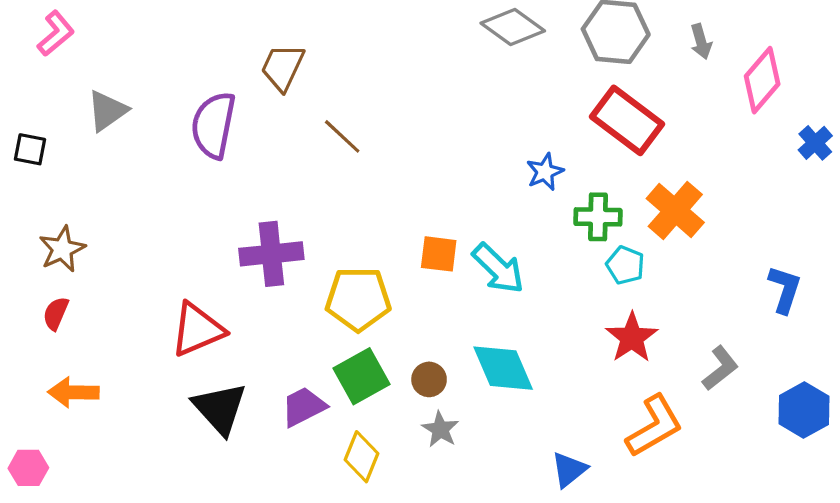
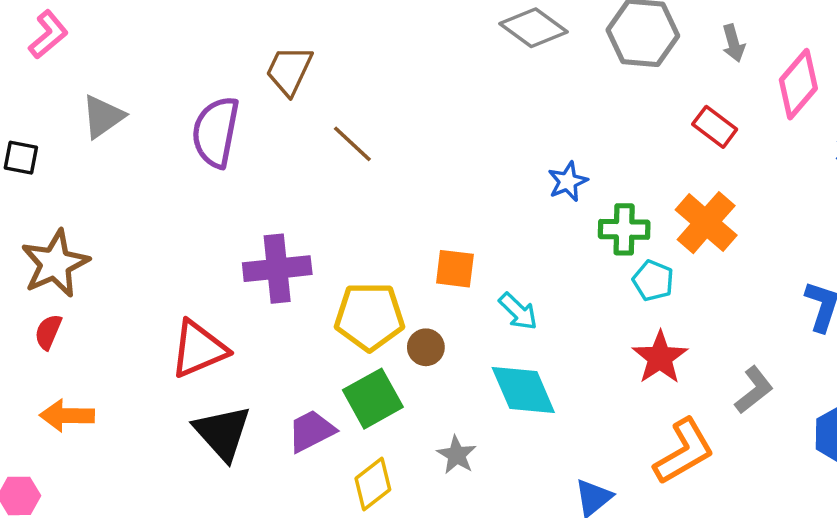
red rectangle: (627, 120) -> (715, 127), moved, size x0.6
brown star: (62, 249) -> (55, 264), size x1.4
cyan arrow: (498, 268) -> (518, 311), moved, size x0.7
brown circle: (429, 379) -> (426, 347), moved
yellow diamond: (361, 457) -> (373, 484), turned 30

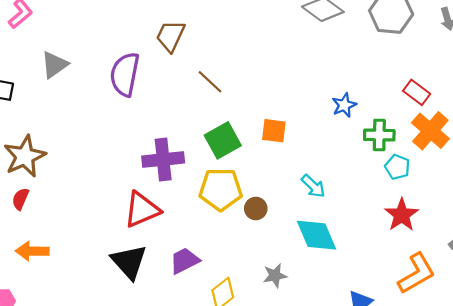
red rectangle: (715, 127) -> (417, 92), moved
orange square: (455, 269) -> (274, 131), moved
red triangle: (199, 349) -> (142, 210), moved
green square: (373, 399) -> (223, 140), moved
gray star: (457, 455) -> (275, 276), turned 30

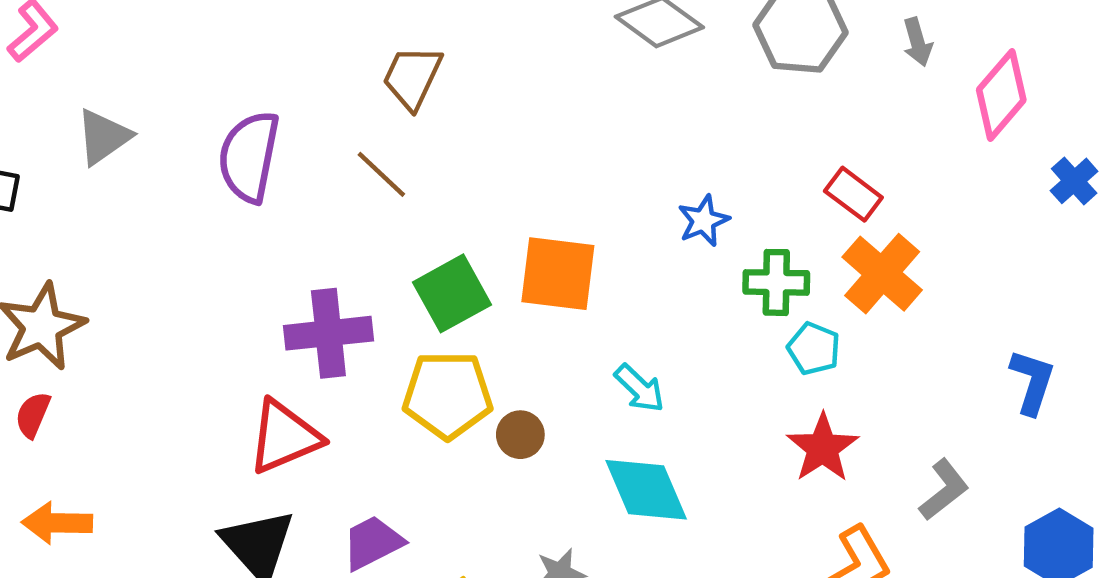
brown trapezoid: (171, 36) -> (412, 77), moved
brown line: (210, 82) -> (381, 174), moved
orange square: (274, 131) -> (558, 274), size x1.5

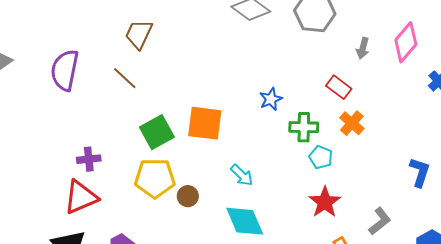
gray arrow: (917, 42) -> (363, 48), moved, turned 30
orange cross: (882, 274) -> (352, 123), size x0.7
purple cross: (328, 333) -> (89, 159), moved, size x0.6

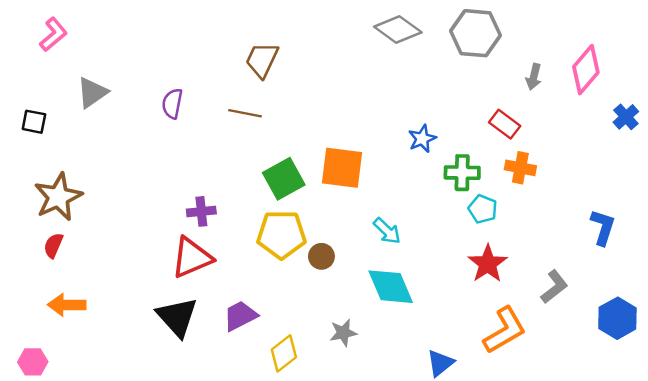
purple semicircle: (65, 70) -> (172, 104), size x0.6
brown line: (125, 78) -> (245, 113), turned -32
orange cross: (352, 123) -> (520, 168), turned -30

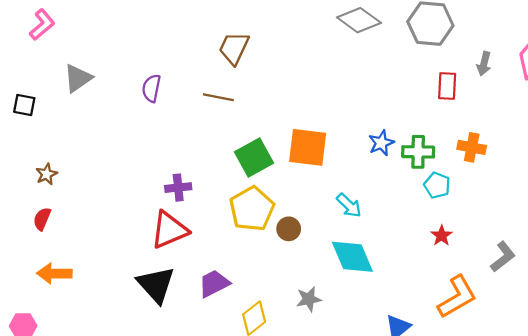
red rectangle: (505, 124) -> (447, 86), moved, turned 56
blue star: (422, 139) -> (381, 143), moved
brown star: (58, 197) -> (47, 174), size x0.5
yellow pentagon: (281, 235) -> (252, 209), turned -30
red star: (488, 264) -> (442, 236), size x0.6

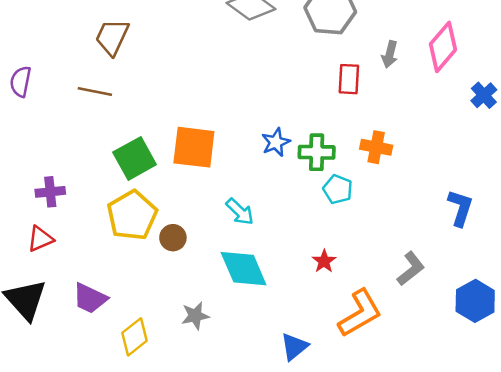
red triangle: (169, 230) -> (40, 239), size x0.6
red star: (442, 236) -> (324, 261), moved
purple trapezoid: (214, 284) -> (90, 298), turned -128

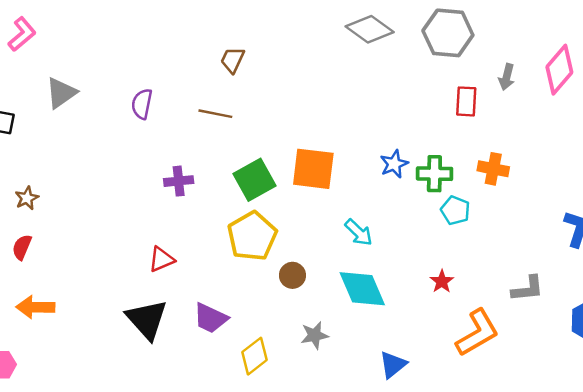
brown trapezoid: (112, 37) -> (232, 60), size x0.7
purple cross: (50, 192) -> (179, 181), moved
brown circle: (173, 238) -> (292, 275), moved
gray L-shape: (411, 269) -> (528, 289), turned 32
blue triangle: (294, 347) -> (393, 365), moved

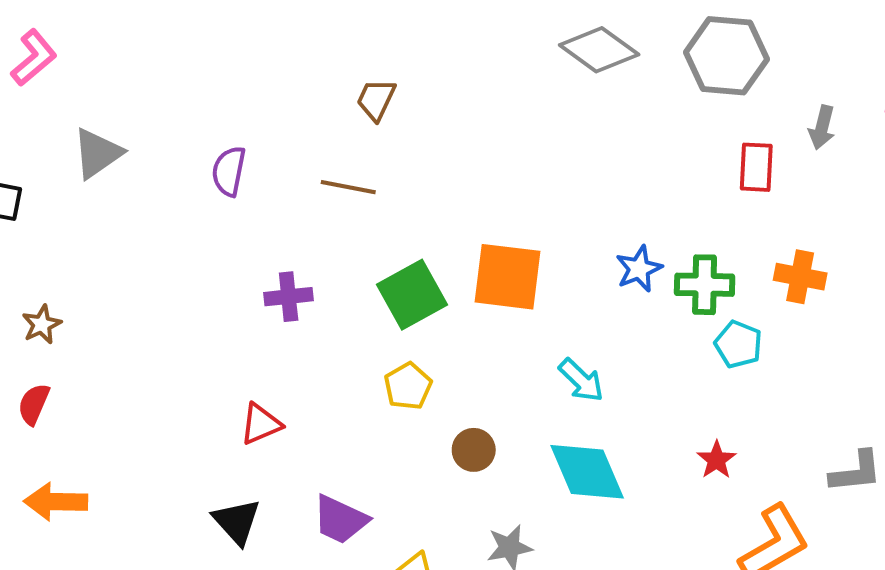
yellow pentagon: (252, 236) -> (408, 386), size x0.6
black triangle: (147, 319) -> (237, 522), size x0.7

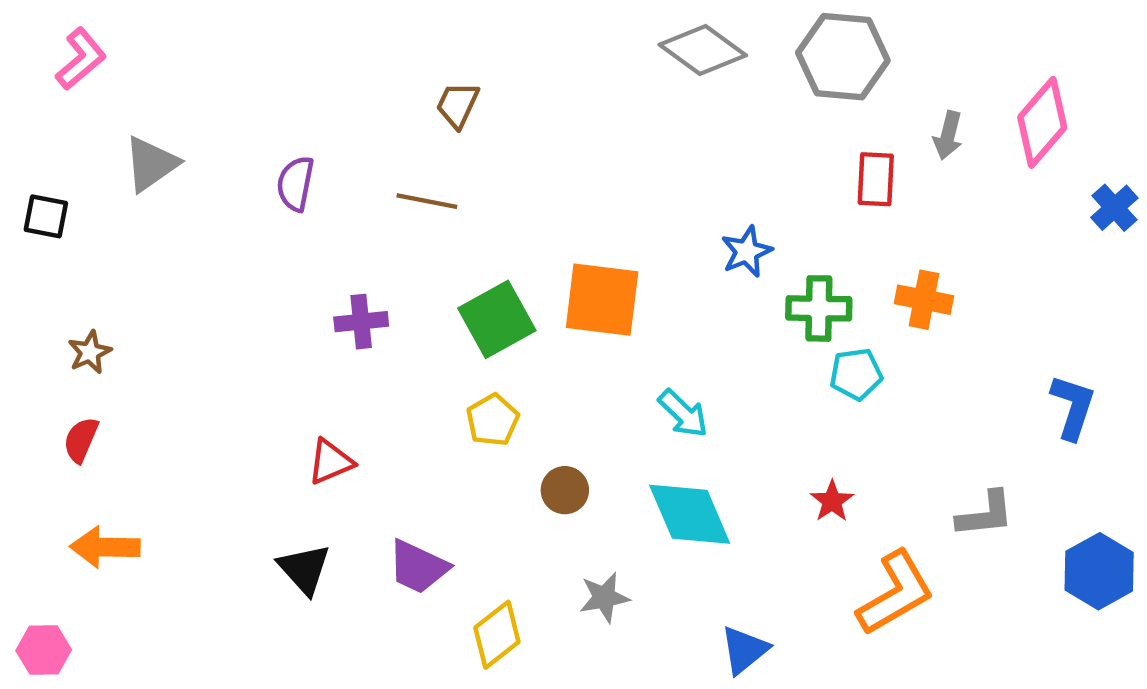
blue star: (639, 269) -> (747, 252), moved
cyan pentagon: (738, 344) -> (856, 374), turned -30

